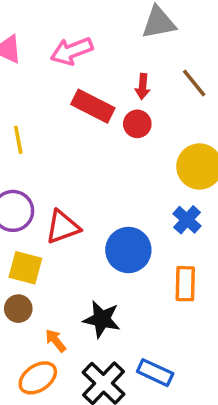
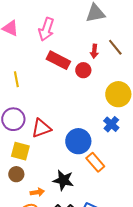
pink arrow: (72, 51) -> (46, 29), turned -50
red arrow: (143, 87) -> (94, 51), moved
orange rectangle: (185, 284) -> (95, 162), moved, turned -42
orange arrow: (56, 341) -> (37, 192), turned 120

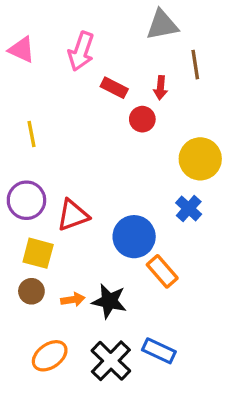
brown line: (115, 47) -> (195, 65), moved, turned 30
red rectangle: (58, 60) -> (114, 88), moved, size x0.7
orange arrow: (37, 192) -> (73, 300), moved

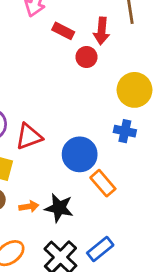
red arrow: (161, 88) -> (102, 31), size x1.4
blue cross: (189, 209) -> (125, 131), turned -30
blue rectangle: (159, 351) -> (100, 249), turned -64

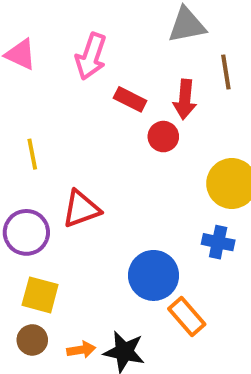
red triangle: (29, 137) -> (81, 209), moved

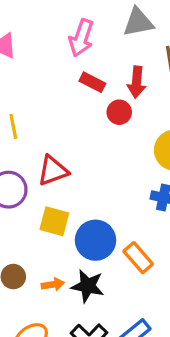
pink arrow: (91, 56) -> (81, 38), moved
blue circle: (154, 275) -> (96, 240), moved
yellow square: (40, 295) -> (54, 221), moved

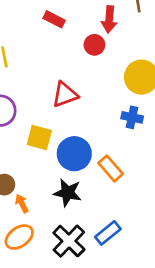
red rectangle: (92, 82) -> (54, 19), moved
red triangle: (53, 171) -> (65, 95), moved
orange arrow: (53, 284) -> (22, 203), moved, turned -108

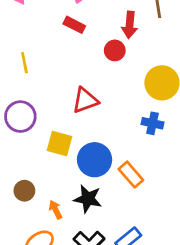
orange arrow: (22, 203) -> (55, 210), moved

